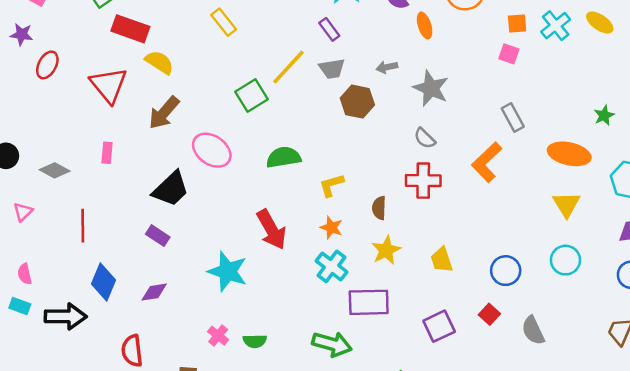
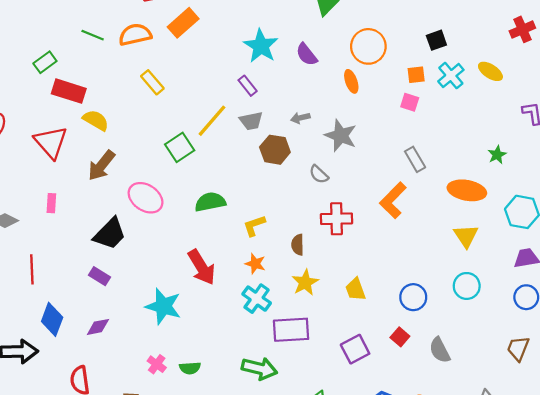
orange ellipse: (425, 25) -> (351, 81), moved
gray semicircle: (425, 138) -> (319, 174), moved

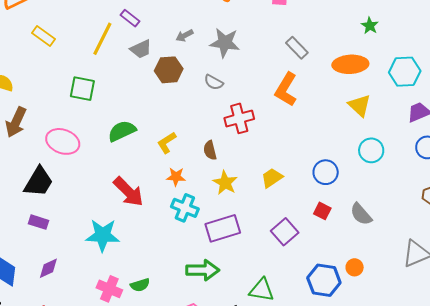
yellow line: (212, 121) -> (102, 39), moved
green square: (180, 147) -> (82, 89), turned -32
yellow trapezoid: (355, 289) -> (272, 178), turned 90
pink cross: (157, 364) -> (109, 289), size x1.4

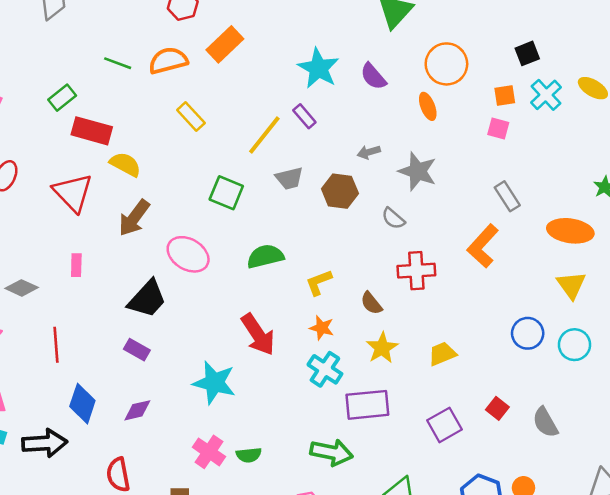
gray trapezoid: (141, 49) -> (289, 178), moved
brown semicircle: (210, 150) -> (371, 303), turned -36
blue circle: (326, 172) -> (528, 333), moved

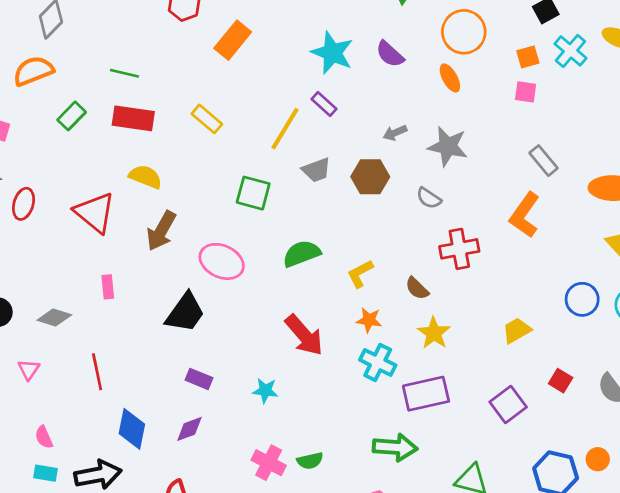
orange semicircle: (168, 61) -> (33, 71), moved
red rectangle: (92, 131) -> (133, 118), moved
purple rectangle: (137, 350) -> (199, 379), moved
yellow trapezoid: (442, 354) -> (517, 330), moved
cyan star: (214, 383) -> (265, 391), size x0.6

